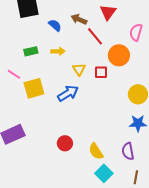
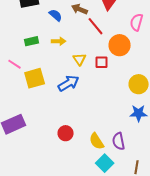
purple semicircle: (128, 151) -> (119, 141), moved

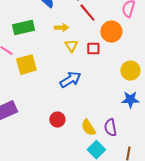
green rectangle: (32, 41) -> (23, 28), size x1.5
yellow arrow: (59, 41) -> (61, 28), moved
blue arrow: (69, 83) -> (70, 80), moved

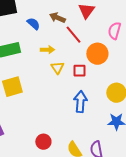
blue arrow: (70, 80) -> (80, 102), moved, turned -55

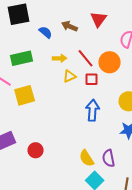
red line: (73, 35) -> (86, 58), moved
yellow triangle: (57, 68) -> (70, 76), turned 40
red circle: (43, 142) -> (36, 150), moved

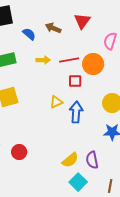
red line: (86, 58) -> (69, 60), turned -60
yellow triangle: (70, 76) -> (56, 102), moved
yellow semicircle: (87, 158) -> (70, 160), turned -96

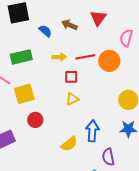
red square: (75, 81) -> (71, 77), moved
blue arrow: (76, 112) -> (92, 131), moved
red circle: (19, 152) -> (35, 120), moved
yellow semicircle: (70, 160) -> (69, 144), moved

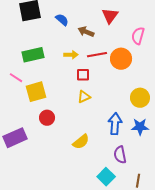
brown arrow: (69, 25) -> (86, 32), moved
blue semicircle: (45, 31) -> (62, 20), moved
blue arrow: (92, 131) -> (115, 124), moved

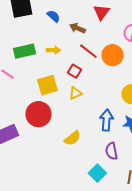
yellow arrow: (71, 55) -> (53, 50), moved
red line: (97, 55) -> (88, 51), turned 48
red square: (83, 75) -> (74, 71), turned 32
yellow square: (36, 92) -> (47, 85), moved
red circle: (47, 118) -> (38, 114), size x1.6

